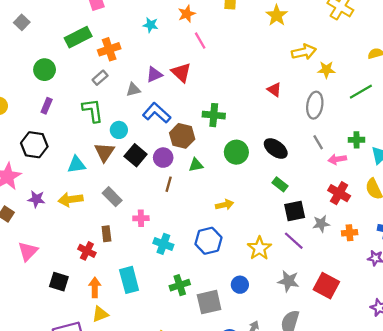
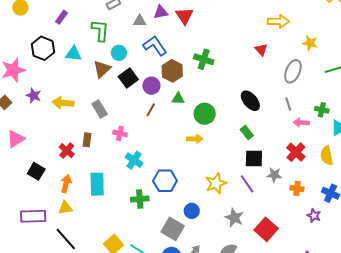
yellow arrow: (304, 52) -> (278, 21), moved
green circle: (236, 152) -> (205, 114), moved
cyan triangle: (76, 165) -> (74, 54), moved
blue hexagon: (208, 241) -> (165, 181), moved
gray square: (209, 302) -> (173, 229), moved, turned 30

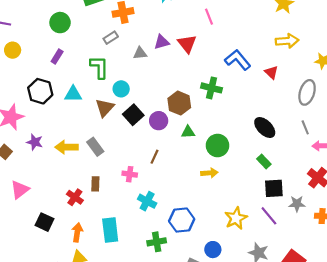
blue L-shape: (155, 46) -> (238, 60), moved
gray rectangle: (100, 109) -> (95, 147), moved
brown line: (151, 110) -> (155, 157), moved

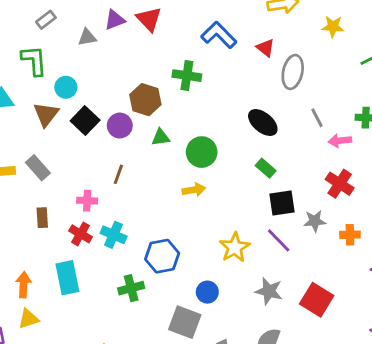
gray ellipse: (307, 92) -> (293, 72), moved
red cross: (75, 197) -> (81, 234), moved

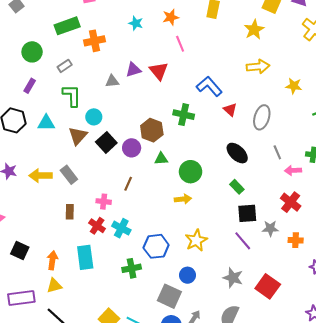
gray rectangle: (46, 20) -> (65, 66), moved
red triangle: (265, 48) -> (230, 110), moved
yellow star: (235, 247) -> (196, 240), moved

